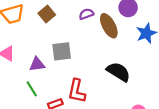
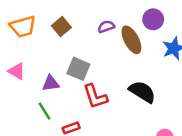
gray square: (62, 51) -> (78, 69), turned 30
red L-shape: (77, 91) -> (95, 97), moved, turned -30

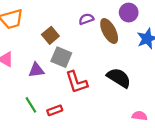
brown square: (61, 27) -> (50, 35), moved
green line: (45, 111) -> (31, 105), moved

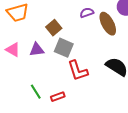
purple triangle: (36, 70) -> (37, 50), moved

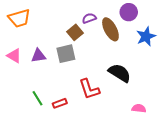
brown square: (54, 28) -> (75, 32), moved
gray square: (64, 48) -> (66, 54), turned -36
red L-shape: (78, 71) -> (89, 89), moved

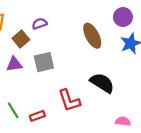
purple circle: (129, 12) -> (123, 17), moved
purple semicircle: (89, 18) -> (40, 24), moved
brown square: (75, 32) -> (21, 39), moved

